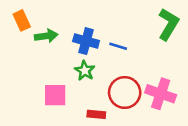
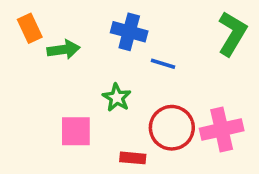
blue cross: (86, 41) -> (129, 32), moved
pink cross: (161, 94) -> (222, 130), turned -32

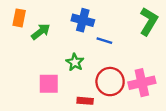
orange rectangle: (30, 28) -> (19, 18), turned 36
green arrow: (63, 50) -> (41, 32), turned -30

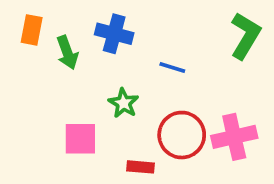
blue cross: (83, 20) -> (114, 34), moved
green arrow: (41, 32) -> (67, 52), turned 108

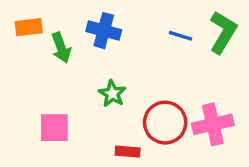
orange rectangle: (32, 30) -> (29, 27), turned 72
blue line: (172, 67) -> (180, 36), moved
pink square: (80, 139) -> (54, 128), moved

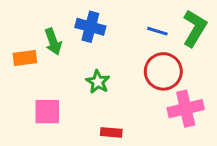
orange rectangle: (29, 27) -> (25, 58), moved
red circle: (165, 123) -> (163, 71), moved

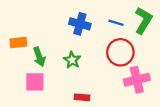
blue cross: (90, 27) -> (80, 24), moved
green arrow: (53, 42) -> (39, 57), moved

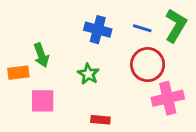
orange rectangle: (18, 42) -> (18, 73), moved
green arrow: (39, 57) -> (41, 55), moved

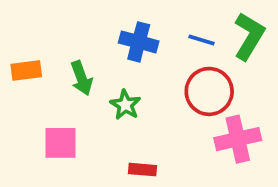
green arrow: (41, 55) -> (81, 78), moved
orange rectangle: (18, 73) -> (26, 71), moved

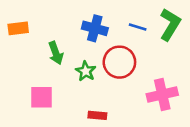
orange rectangle: (26, 71) -> (18, 28), moved
red circle: (209, 91) -> (119, 62), moved

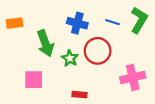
green arrow: (56, 53) -> (45, 43), size x1.4

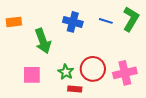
red circle: (98, 51) -> (93, 69), moved
green star: (70, 58) -> (66, 72), moved

